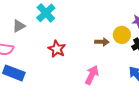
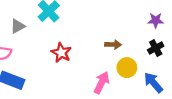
yellow circle: (122, 35) -> (127, 68), moved

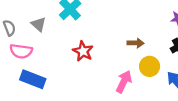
gray triangle: (18, 26) -> (39, 24), turned -49

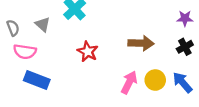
brown arrow: (136, 43) -> (141, 43), size x1.5
yellow circle: (150, 66) -> (155, 80), moved

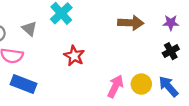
brown arrow: (141, 43) -> (131, 23), moved

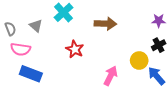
brown arrow: (131, 23) -> (105, 24), moved
yellow circle: (141, 84) -> (139, 60), moved

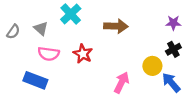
gray semicircle: (10, 29) -> (13, 32), turned 56
pink semicircle: (21, 49) -> (49, 54), moved

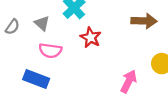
brown arrow: (116, 26) -> (144, 21), moved
red star: (83, 54) -> (91, 37), moved

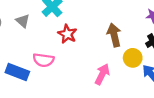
brown arrow: (144, 21) -> (114, 35), moved, turned -105
pink semicircle: (50, 51) -> (43, 60), moved

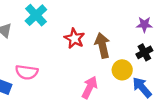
red star: (67, 34) -> (74, 38), moved

